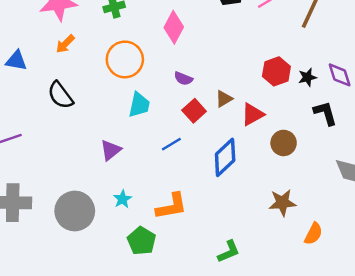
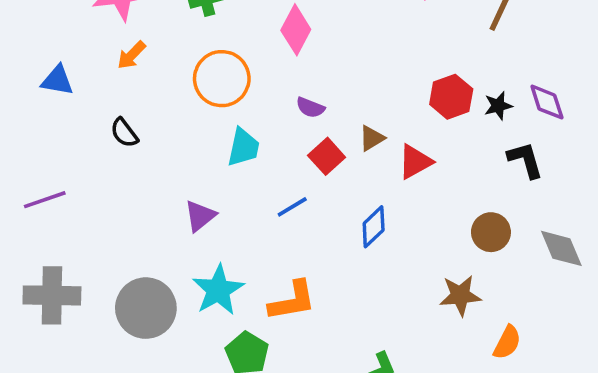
black semicircle: (60, 95) -> (124, 133), size x0.7
brown circle: (284, 143) -> (491, 232), moved
blue diamond: (225, 157) -> (374, 227), size x0.7
cyan star: (122, 199) -> (218, 290), size x1.8

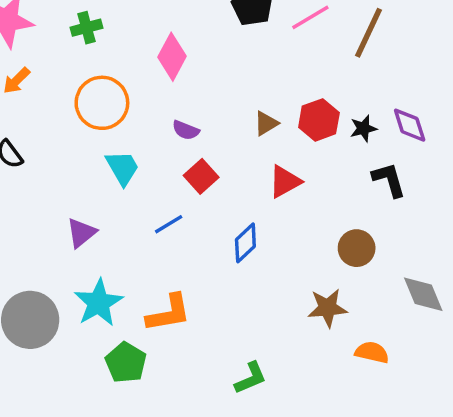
brown triangle: (372, 138) -> (266, 123), moved
cyan trapezoid: (243, 147) -> (122, 168), turned -42
gray diamond: (561, 248) -> (423, 294), moved
orange semicircle: (507, 342) -> (372, 352), turned -104

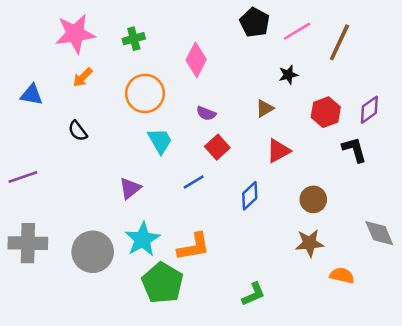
red hexagon: (319, 120) -> (326, 112), moved
purple diamond: (410, 125) -> (369, 110), turned 72
black star: (363, 128) -> (288, 75), moved
brown circle: (357, 248) -> (313, 199), moved
green pentagon: (126, 363) -> (162, 283), size x1.4

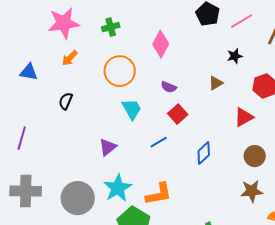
black semicircle: (78, 131) -> (66, 101), turned 60
red triangle: (278, 151) -> (244, 117), moved
purple line: (23, 177) -> (22, 138), turned -55

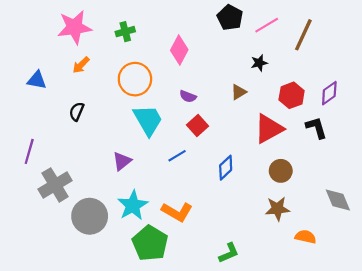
cyan trapezoid: (132, 109) -> (148, 120), size x1.4
red triangle: (244, 117) -> (269, 129), size x1.4
gray cross: (26, 191) -> (55, 185), moved, turned -32
orange L-shape: (159, 194) -> (177, 212), turned 40

